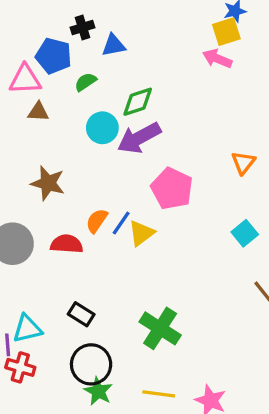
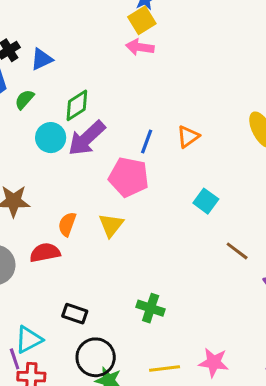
orange triangle: (243, 163) -> (188, 137), turned 30
blue line: (121, 223) -> (147, 141), moved
green cross: (160, 328) -> (151, 308), size x0.7

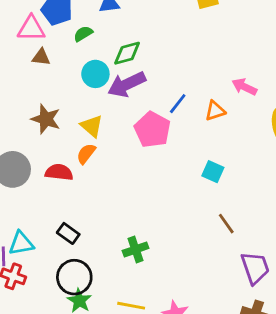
pink arrow: (140, 47) -> (244, 87), moved
cyan square: (206, 201) -> (213, 172), turned -30
yellow triangle: (111, 225) -> (92, 126), moved, turned -45
green cross: (151, 308) -> (135, 249), turned 35

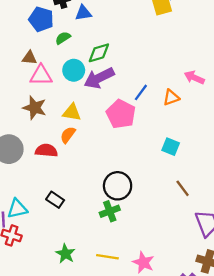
pink triangle: (31, 29) -> (41, 75), moved
yellow triangle: (92, 126) -> (72, 112), turned -30
black circle: (74, 277) -> (118, 186), moved

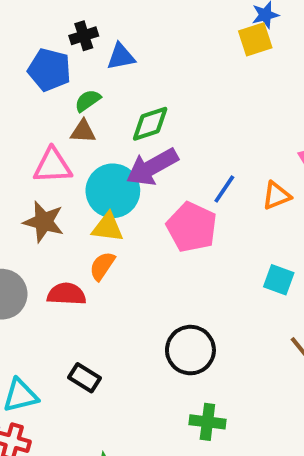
brown triangle: (29, 58) -> (83, 131), moved
cyan circle: (74, 70) -> (113, 191), moved, size x1.4
green cross: (110, 211) -> (207, 422), moved, turned 30

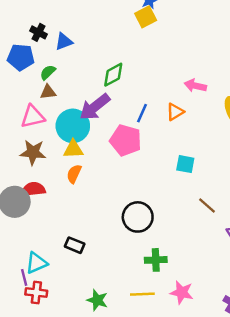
black cross: (84, 36) -> (39, 32), turned -35
green diamond: (150, 124) -> (113, 75), moved
red semicircle: (67, 294) -> (33, 189), moved

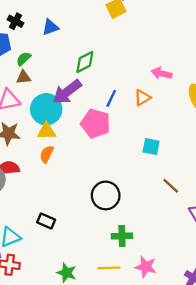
blue triangle: (64, 42) -> (50, 27), moved

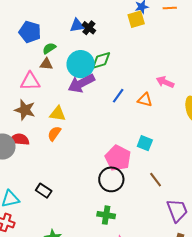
black cross: (15, 21) -> (89, 28), moved
orange triangle: (142, 98) -> (145, 100), turned 35
cyan circle: (46, 109) -> (81, 64), moved
pink pentagon: (95, 124) -> (118, 158), moved
black circle: (106, 195) -> (111, 179), moved

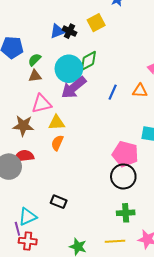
yellow square: (136, 19) -> (96, 23), moved
pink triangle: (30, 81) -> (42, 104), moved

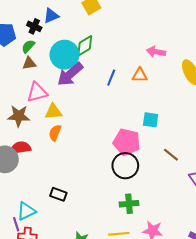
black cross: (69, 31) -> (34, 26), moved

